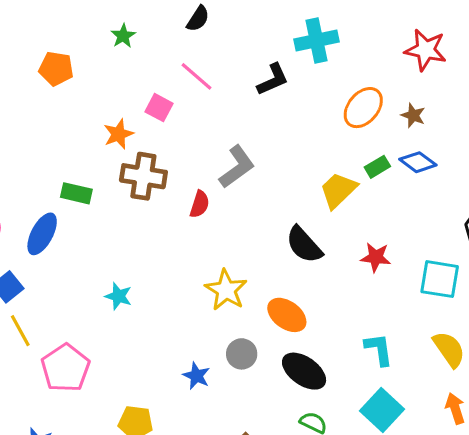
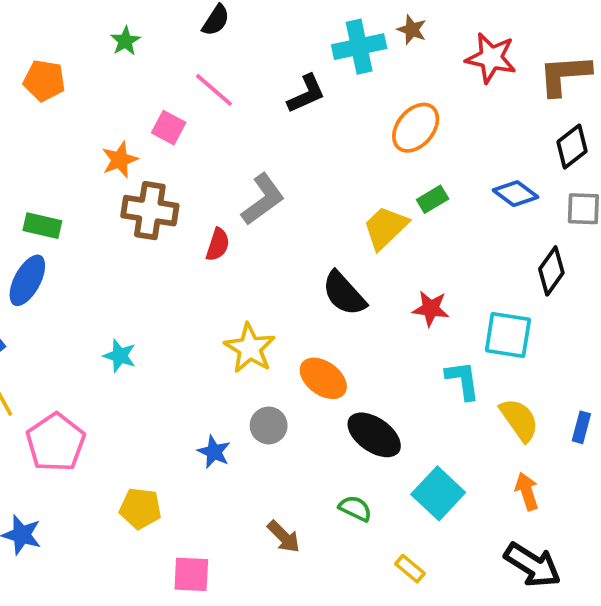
brown star: (413, 115) -> (412, 30), moved
blue diamond: (418, 162) -> (516, 194), moved
green rectangle: (76, 193) -> (42, 226), moved
cyan L-shape: (379, 349) -> (463, 380), moved
black ellipse: (304, 371) -> (374, 435), moved

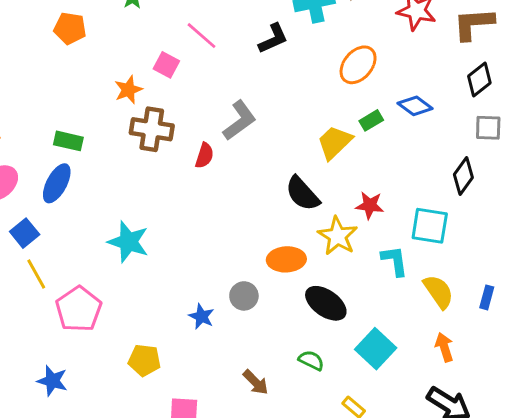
blue diamond: (516, 194) -> (415, 106), moved
yellow star: (250, 348) -> (338, 236), moved
cyan star: (120, 356) -> (128, 242), size x1.6
orange ellipse: (323, 378) -> (286, 259), turned -39

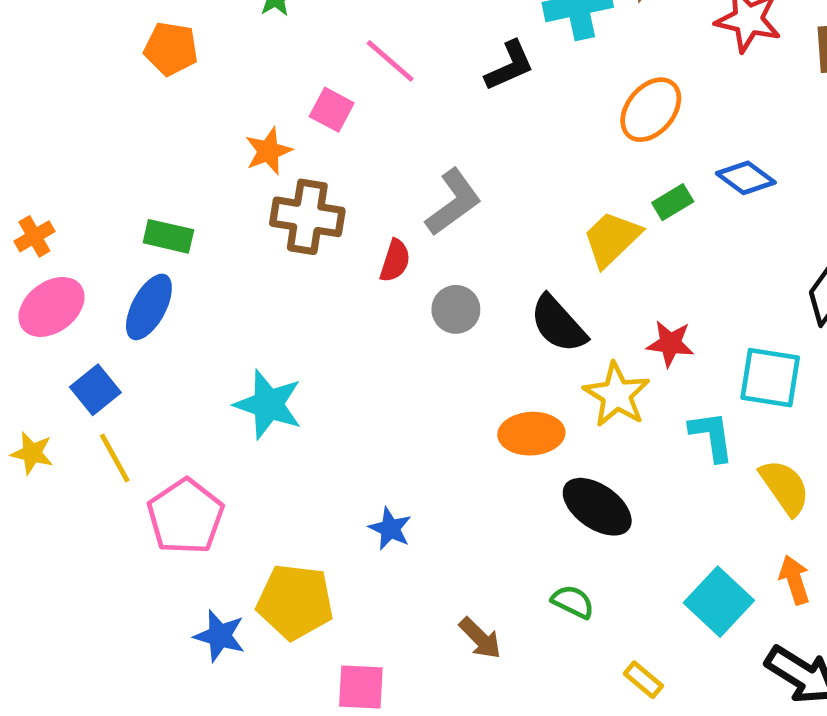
gray circle: (244, 296) -> (456, 309), moved
cyan square: (376, 349) -> (719, 602), moved
yellow pentagon: (144, 360) -> (295, 602), size x1.4
blue star: (52, 381) -> (220, 636), moved

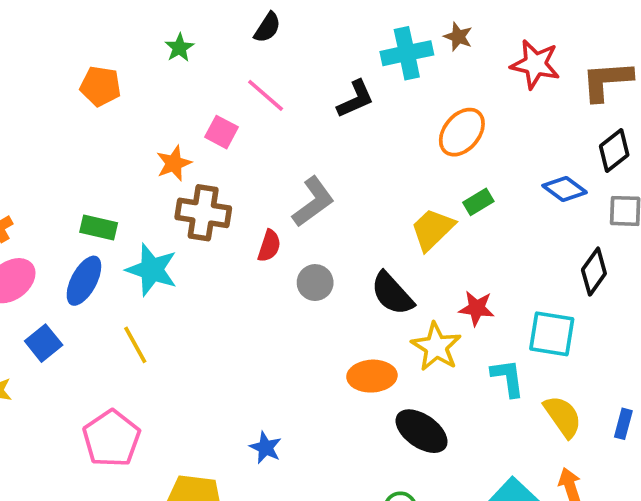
blue diamond: (746, 178) -> (565, 189), moved
cyan star: (268, 404) -> (152, 270), moved
yellow line: (115, 458) -> (135, 345), moved

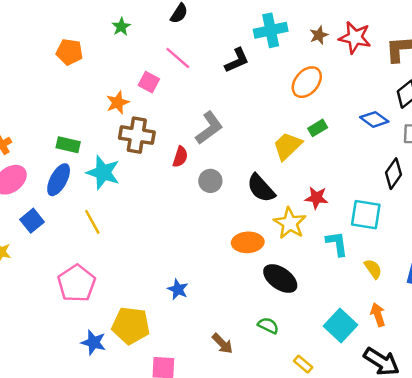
brown star: (458, 37) -> (319, 35), moved, turned 30
yellow semicircle: (563, 416) -> (373, 269), size x0.7

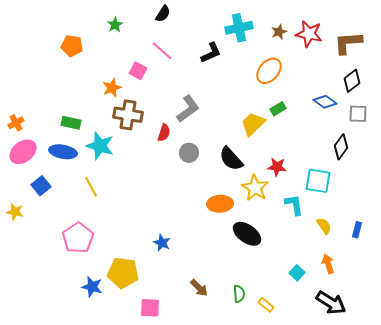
blue ellipse: (59, 180) -> (63, 152), turned 72
green semicircle: (268, 326) -> (239, 294), moved, turned 60
cyan square: (341, 326) -> (297, 273), size x0.6

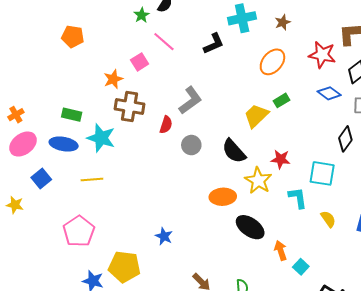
green star: (115, 25) -> (142, 15), moved
red star: (309, 34) -> (322, 55), moved
pink square: (138, 71) -> (140, 62), turned 30
yellow line: (91, 187) -> (92, 180), turned -65
orange arrow: (328, 264) -> (281, 250), moved

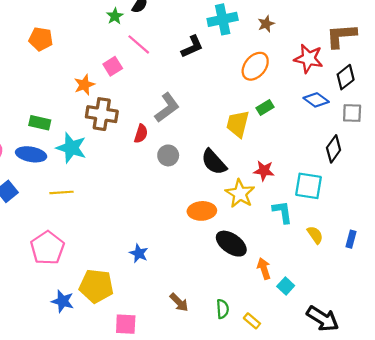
yellow trapezoid: (256, 116) -> (238, 124), turned -32

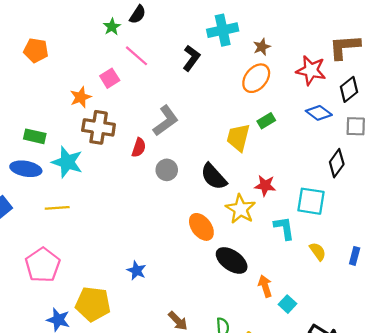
brown star: (266, 24) -> (262, 47), moved
black L-shape: (192, 47) -> (191, 58), turned -30
orange ellipse: (202, 211) -> (201, 227), turned 56

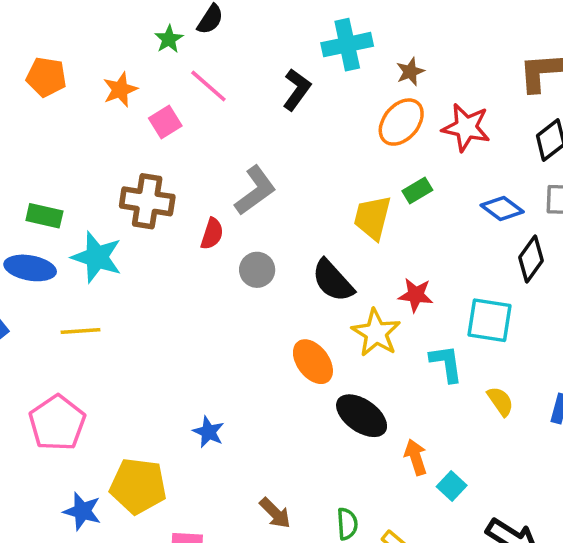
red star: (311, 70) -> (466, 127), moved
orange star: (81, 97) -> (120, 90), moved
blue diamond: (319, 113) -> (502, 209), moved

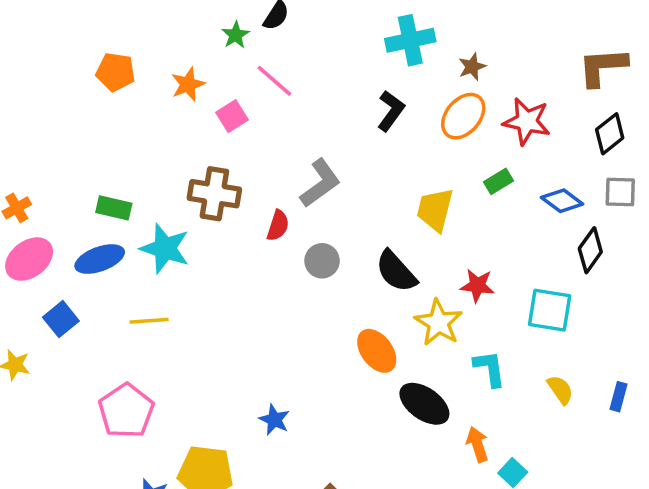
black L-shape: (297, 90) -> (391, 111), moved
green rectangle: (417, 190) -> (499, 181), moved
blue ellipse: (30, 268) -> (100, 259), turned -30
cyan L-shape: (446, 363) -> (490, 368), moved

